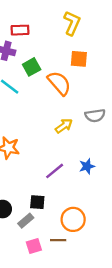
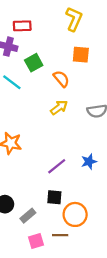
orange semicircle: (59, 83) -> (61, 79), size x0.7
yellow arrow: (64, 126) -> (59, 108), moved
black square: (37, 202) -> (54, 197), moved

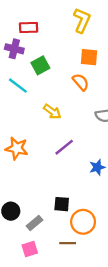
orange semicircle: (61, 79) -> (81, 82), moved
yellow arrow: (59, 108) -> (52, 112), moved, turned 72
purple line: (57, 166) -> (64, 147), moved
pink square: (36, 241) -> (30, 249), moved

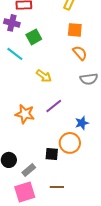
orange semicircle: (81, 82) -> (80, 53), moved
orange star: (17, 148) -> (25, 114), moved
orange circle: (83, 222) -> (70, 143), moved
pink square: (30, 249) -> (25, 192), size x1.5

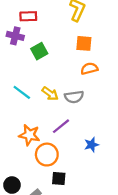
orange semicircle: (80, 53) -> (89, 69), turned -63
cyan line: (15, 54) -> (22, 92), moved
gray semicircle: (89, 79) -> (74, 97), moved
orange circle: (70, 143) -> (47, 155), moved

